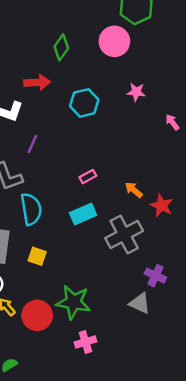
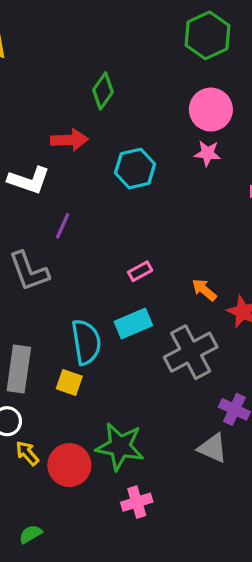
pink circle: (114, 41) -> (211, 110), moved
cyan semicircle: (31, 209) -> (86, 342), moved

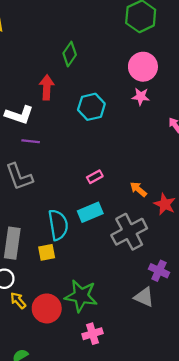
red arrow: (69, 140) -> (47, 87), turned -85
purple line: (63, 226) -> (31, 141), moved, turned 72
yellow square: (69, 382) -> (47, 252), turned -30

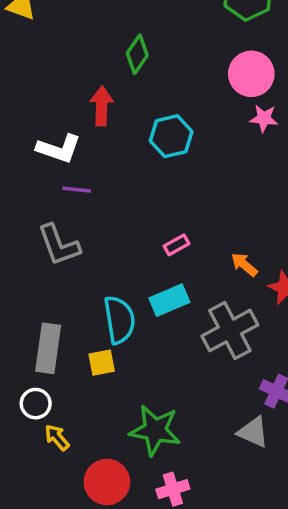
pink star: (141, 96) -> (264, 118), moved
red circle: (47, 308) -> (107, 482), moved

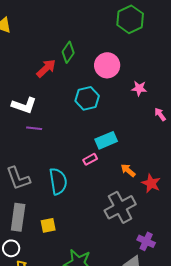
pink circle: (251, 74) -> (107, 65), moved
red arrow: (102, 106) -> (46, 68), moved, turned 45
gray L-shape: (59, 245) -> (18, 178), moved
cyan rectangle: (169, 300) -> (106, 140), moved
cyan semicircle: (119, 320) -> (58, 181), moved

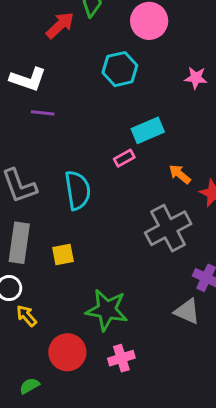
pink star: (139, 88) -> (196, 78), moved

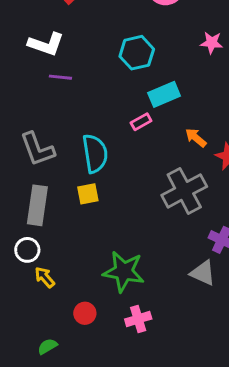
cyan hexagon: (120, 69) -> (137, 53), moved
yellow square: (63, 254) -> (88, 194), moved
red circle: (67, 352) -> (85, 313), size x0.6

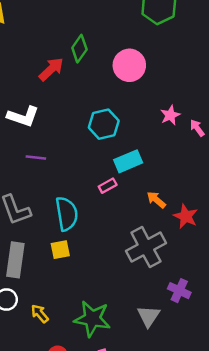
pink star: (212, 43) -> (170, 115), turned -30
purple line: (60, 77) -> (36, 157), moved
gray triangle: (203, 273) -> (149, 316), moved, turned 40
yellow arrow: (45, 277) -> (40, 314), moved

